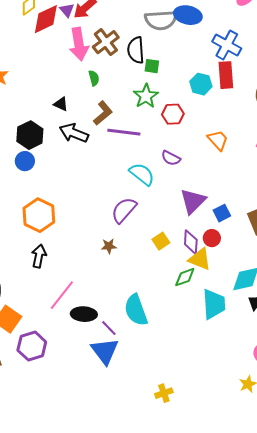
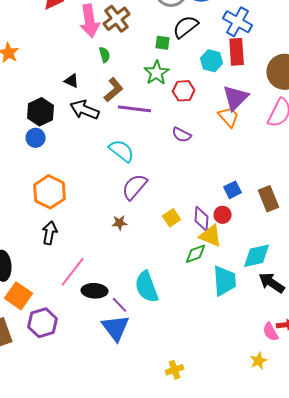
black semicircle: (136, 50) -> (186, 27), moved, turned 56
cyan semicircle: (142, 174) -> (122, 151), moved
purple triangle: (193, 201) -> (236, 98), moved

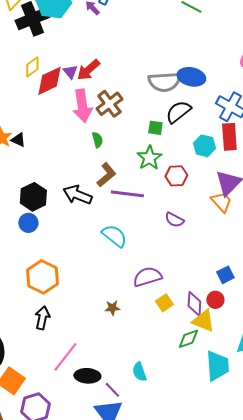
black triangle: (72, 81) -> (18, 140), moved
purple semicircle: (135, 187) -> (147, 277), moved, turned 32
cyan semicircle: (147, 287) -> (139, 372), size x0.6

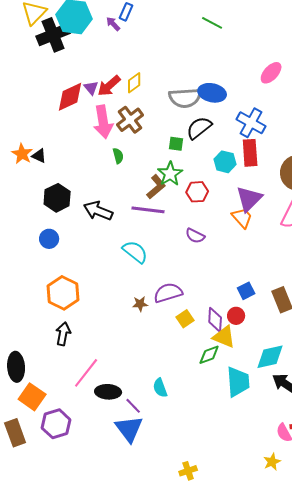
yellow diamond: (32, 67) -> (134, 83), moved
brown L-shape: (106, 175) -> (156, 187), moved
black hexagon: (33, 197) -> (57, 198), moved
brown star: (112, 308) -> (140, 304), moved

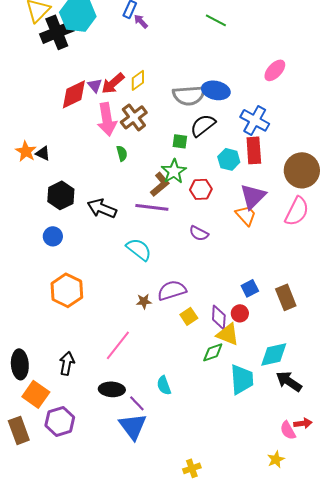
purple arrow: (113, 24) -> (141, 21), moved
black arrow: (63, 334) -> (67, 363), moved
pink line: (86, 373) -> (118, 345), moved

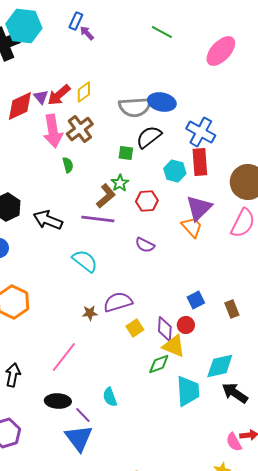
pink ellipse: (275, 70) -> (221, 51), moved, size x1.4
green star: (174, 171) -> (120, 183), size x0.7
brown rectangle: (286, 297) -> (232, 309), size x0.7

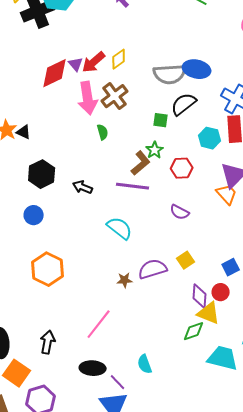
black arrow: (48, 220) -> (83, 187), size x0.7
yellow square: (135, 328) -> (186, 260), moved
cyan trapezoid: (188, 391) -> (223, 358), turned -72

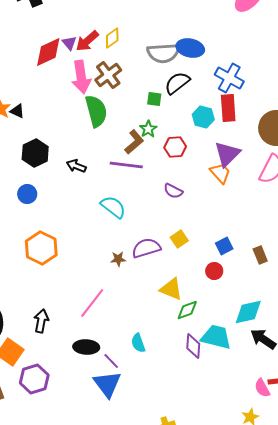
green semicircle: (103, 132) -> (96, 111), size x2.0
purple diamond: (200, 296) -> (193, 346), moved
yellow triangle: (209, 313) -> (171, 289), moved

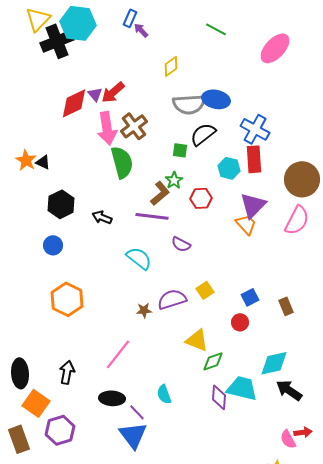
yellow diamond: (112, 38) -> (171, 66), moved
purple semicircle: (173, 191) -> (181, 244), moved

